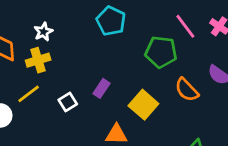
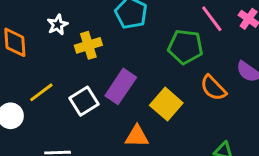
yellow cross: (38, 60) -> (88, 45), moved
purple rectangle: (102, 88) -> (121, 86), size x1.6
white square: (68, 102) -> (84, 101), size x1.4

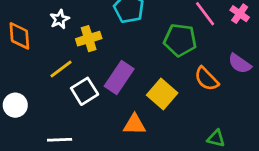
yellow line: (41, 92) -> (61, 69), moved

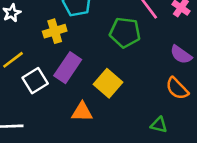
yellow cross: (89, 39) -> (55, 31), moved
orange semicircle: (206, 79) -> (177, 88), moved

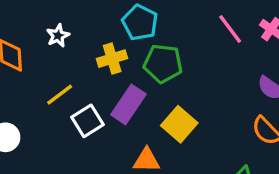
green pentagon: (125, 32) -> (163, 63), moved

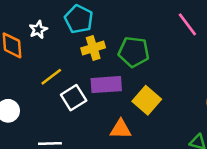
cyan pentagon: (140, 22) -> (79, 19), moved
white star: (58, 36) -> (38, 30), moved
purple rectangle: (128, 104) -> (106, 85), turned 52

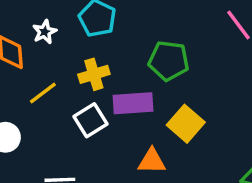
yellow cross: (93, 48) -> (94, 74), moved
yellow line: (51, 77) -> (43, 93), moved

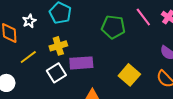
green pentagon: (169, 61) -> (113, 27), moved
yellow square: (186, 124) -> (129, 75), moved

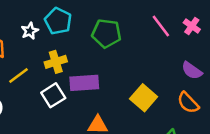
white star: (29, 21) -> (30, 31), moved
green pentagon: (113, 27) -> (106, 33), moved

